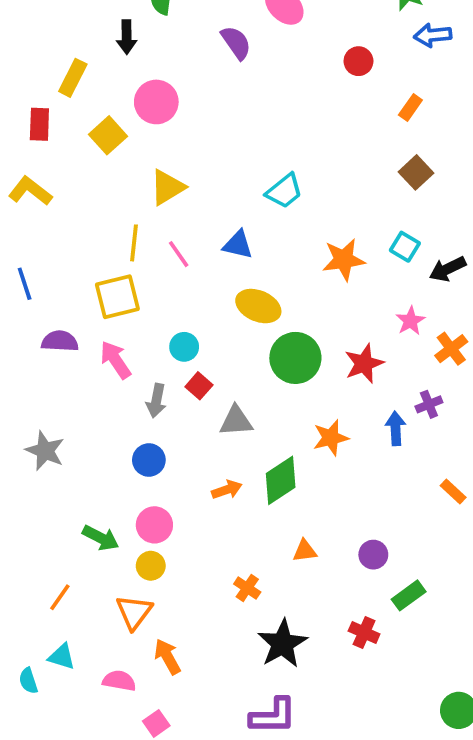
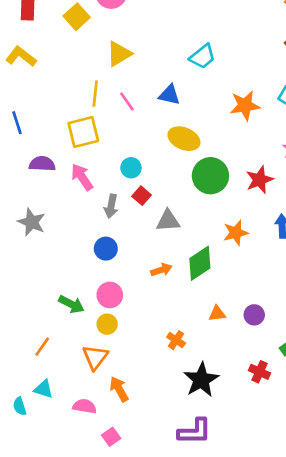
gray star: (45, 451) -> (32, 222), moved
purple circle: (373, 555) -> (254, 315), moved

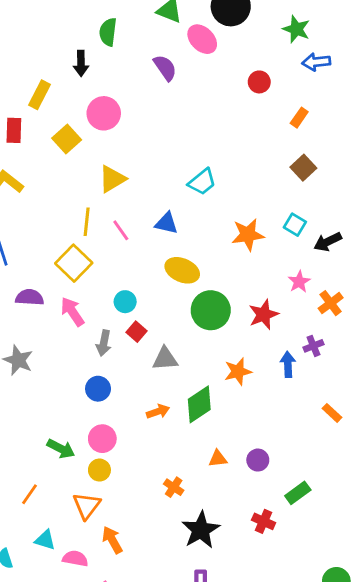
yellow square: (83, 132) -> (74, 263), turned -32
cyan triangle: (44, 389) -> (45, 540), moved

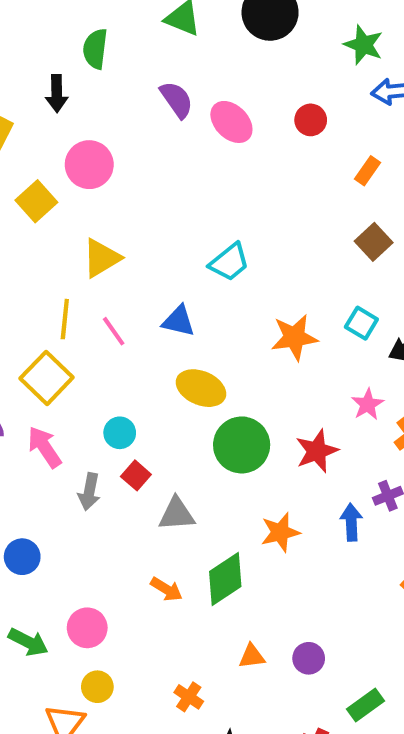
pink ellipse: (202, 39) -> (231, 122), moved
blue circle: (98, 389) -> (22, 557), moved
orange arrow: (158, 412) -> (166, 589), turned 50
yellow circle: (99, 470) -> (97, 687), moved

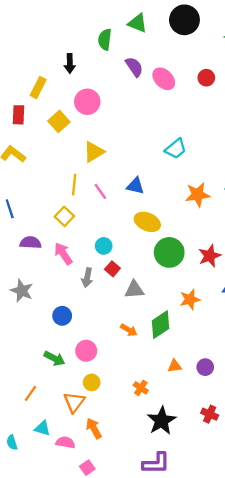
green semicircle: (95, 49) -> (105, 39), moved
cyan trapezoid: (229, 262) -> (176, 149), moved
yellow square: (47, 378) -> (64, 216), size x0.7
blue circle: (22, 557) -> (62, 316), moved

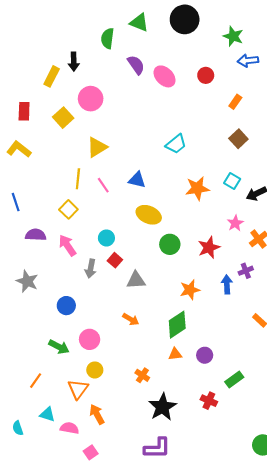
yellow rectangle: (38, 88) -> (52, 76), moved
green circle: (169, 252) -> (170, 244), size x0.7
green diamond: (160, 325) -> (177, 325), moved

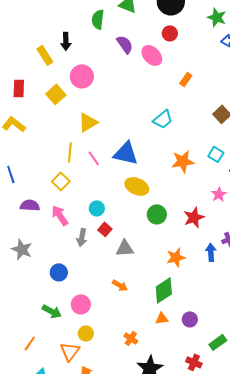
red circle: (206, 75) -> (170, 33), moved
yellow rectangle: (52, 76) -> (45, 55), turned -60
orange rectangle: (235, 102) -> (186, 79), moved
blue triangle: (137, 180) -> (126, 153), size x1.5

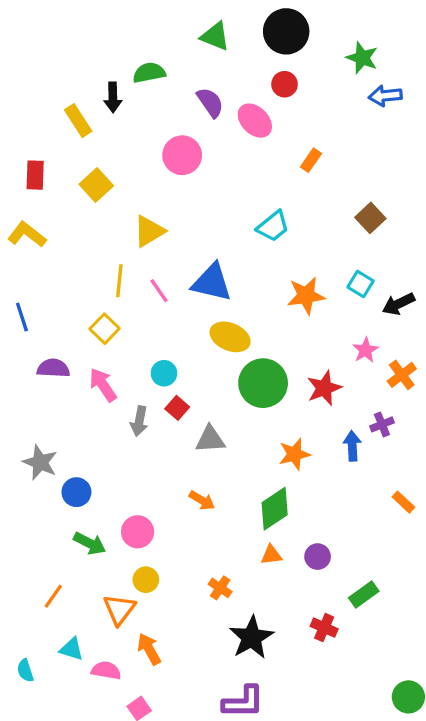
green semicircle: (98, 19) -> (149, 73), moved, turned 72
pink circle: (82, 76) -> (182, 155), moved
green circle: (157, 214) -> (263, 383), size x1.5
gray star: (22, 249) -> (40, 462), moved
blue circle: (59, 272) -> (76, 492), moved

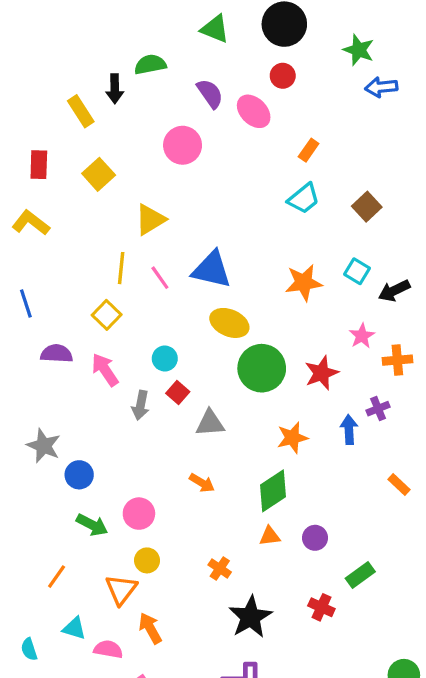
cyan trapezoid: (273, 226) -> (304, 199), moved
orange cross: (402, 375) -> (397, 360), turned 32

